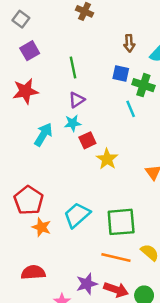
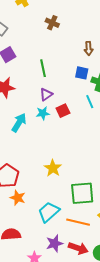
red square: (87, 140) -> (63, 111), moved
yellow star: (107, 159) -> (53, 168), moved
cyan trapezoid: (77, 215) -> (49, 212), moved

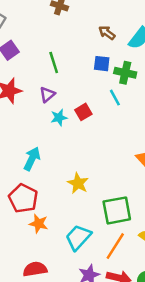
brown arrow: (89, 48) -> (107, 33), turned 136
purple triangle: (46, 94) -> (47, 95), moved
cyan arrow: (19, 123) -> (32, 159), moved
orange line: (78, 222) -> (115, 246), turned -65

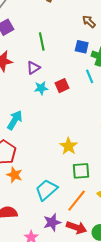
yellow star: (78, 183) -> (69, 146), moved
green square: (117, 210) -> (81, 171), size x0.7

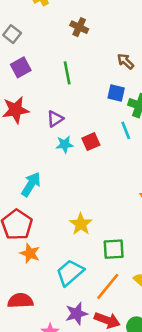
green line: (42, 41) -> (67, 73), moved
yellow star: (69, 146) -> (81, 224), moved

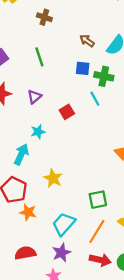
cyan star: (65, 144) -> (38, 132), moved
yellow star: (81, 224) -> (53, 178), moved
purple star: (77, 314) -> (61, 253), moved

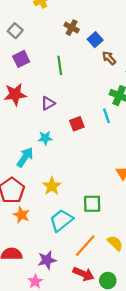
blue square: (83, 68) -> (95, 40), moved, turned 32
green square: (98, 200) -> (92, 204), moved
cyan trapezoid: (64, 224) -> (61, 220), moved

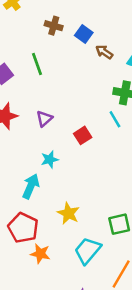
green line: (60, 65) -> (37, 64), moved

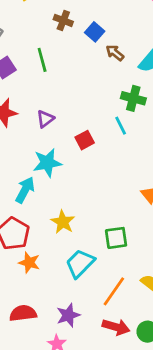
cyan star: (50, 159) -> (47, 163), size x1.5

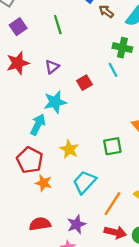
green line: (42, 60) -> (58, 25), moved
green square: (116, 238) -> (112, 146), moved

